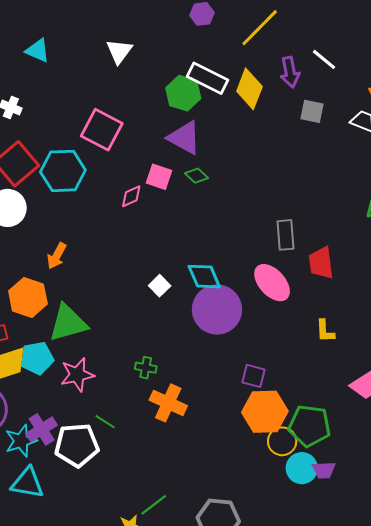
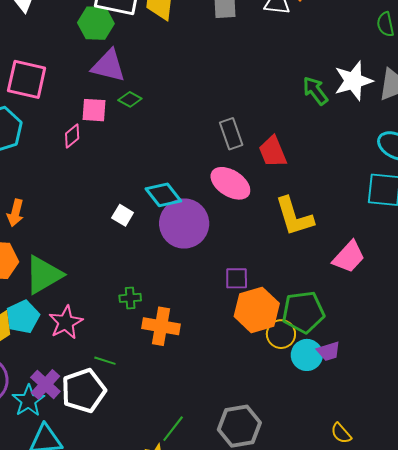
yellow L-shape: (325, 331) -> (294, 216), size x1.8

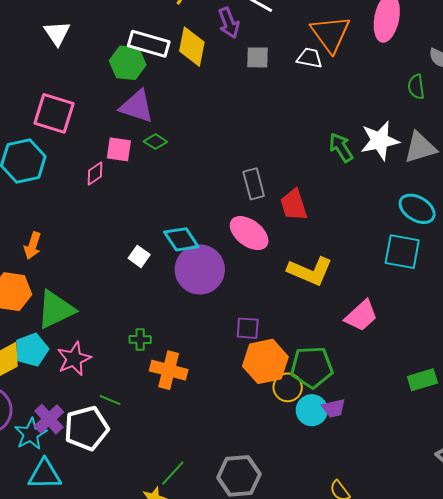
yellow L-shape: (294, 216) -> (310, 271), turned -54

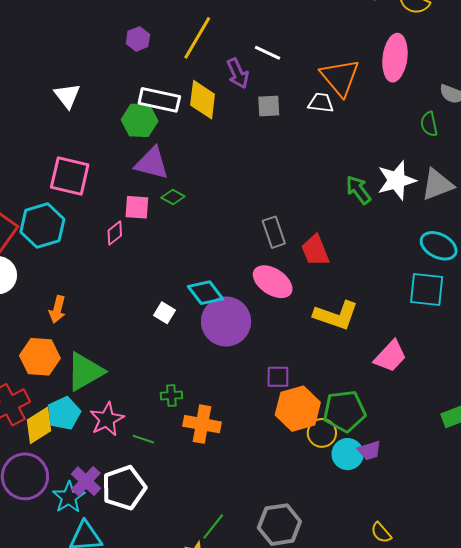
green line: (110, 400) -> (143, 439), moved

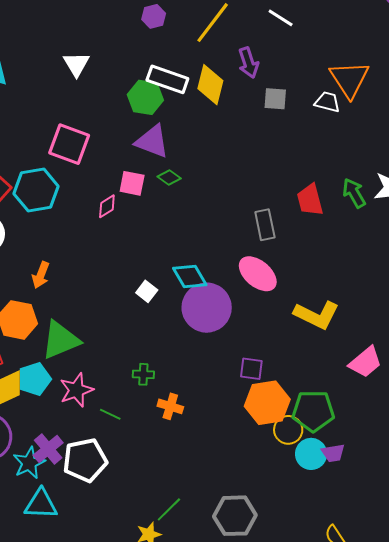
white line: (267, 53) -> (281, 18), moved
red trapezoid: (315, 250) -> (310, 200), moved
orange cross: (202, 424) -> (170, 406), size x0.7

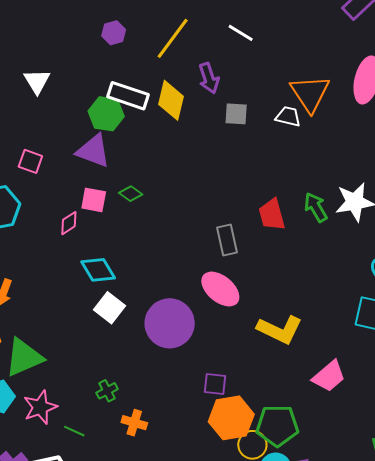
purple triangle: (152, 141) -> (93, 151), moved
pink square: (69, 144) -> (30, 161), size x0.6
cyan diamond: (190, 277) -> (98, 270), moved
white square: (147, 291) -> (109, 308), size x1.4
green cross: (143, 374) -> (107, 391), turned -30

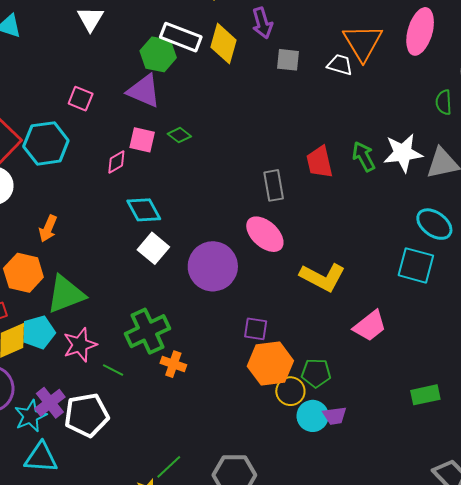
green cross: (107, 391) -> (147, 331), size x2.0
green pentagon: (277, 426) -> (316, 373), size x0.7

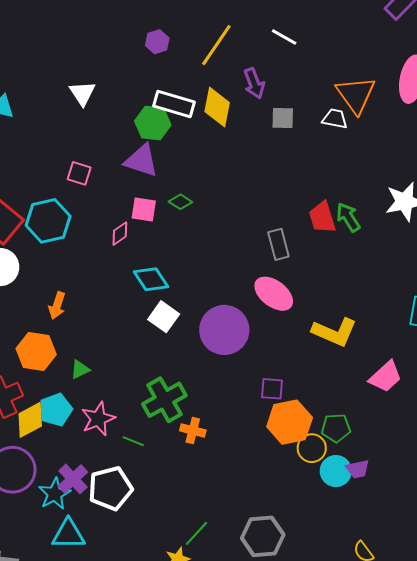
green arrow: (364, 157) -> (348, 217), moved
green triangle: (66, 294) -> (80, 370), size x0.5

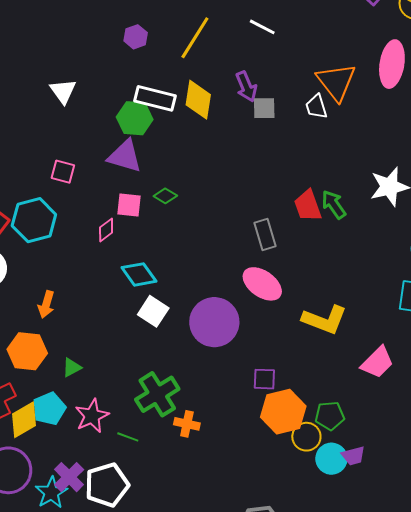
purple arrow: (254, 83) -> (246, 87), moved
white trapezoid: (335, 119) -> (316, 107), turned -116

